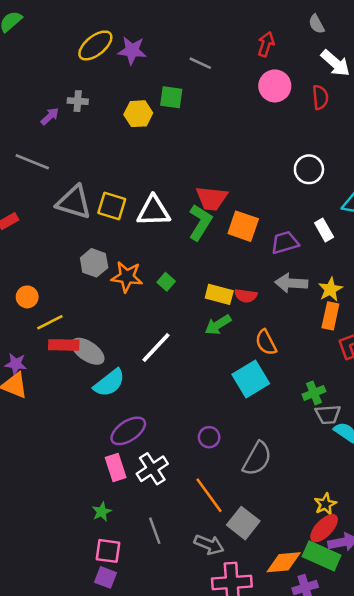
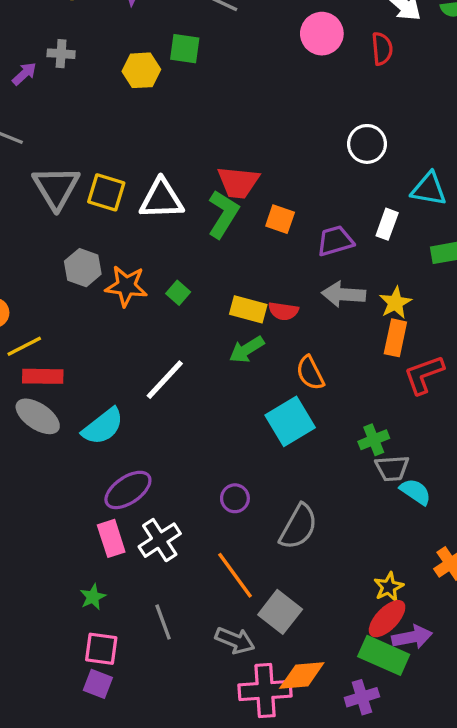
gray triangle: (74, 202) -> (56, 187), turned 42
orange square: (243, 226) -> (280, 219), size x0.7
white rectangle: (324, 230) -> (387, 224), turned 50
gray ellipse: (88, 351) -> (38, 416), moved
orange diamond: (284, 562) -> (302, 675), moved

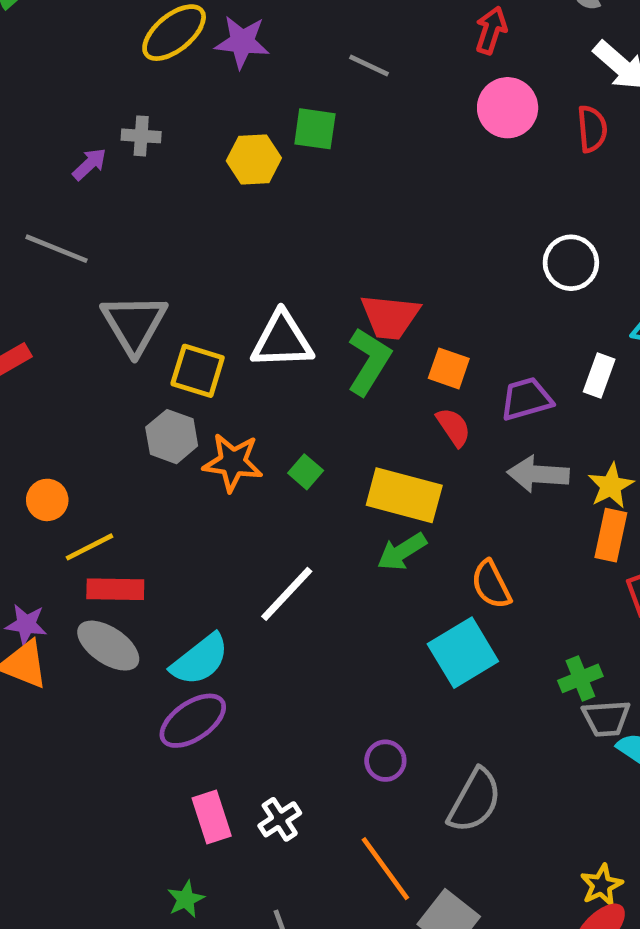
yellow square: (106, 192) -> (198, 371), moved
yellow rectangle: (248, 309) -> (404, 495), size x1.4
red semicircle: (283, 311) -> (454, 427), moved, turned -132
purple ellipse: (128, 490) -> (193, 721), moved
white cross: (160, 540) -> (280, 819), size x0.7

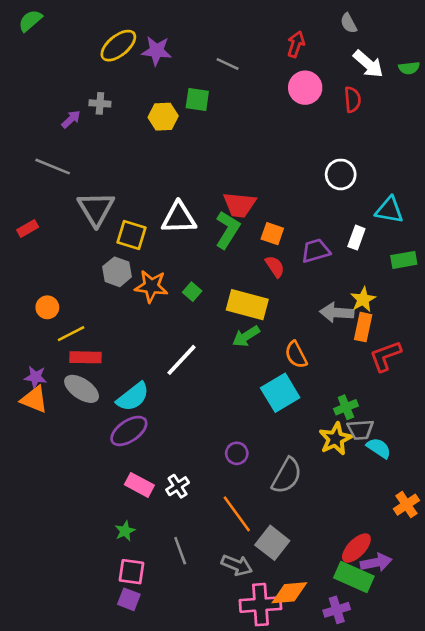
gray arrow: (538, 474) -> (337, 313), moved
pink rectangle: (212, 817) -> (139, 485), turned -44
yellow star: (601, 885) -> (335, 439), moved, size x1.4

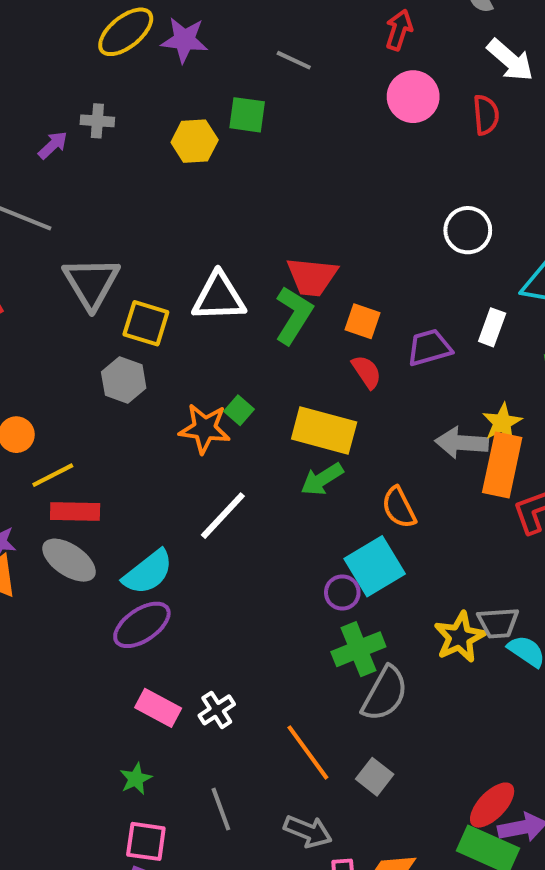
orange star: (151, 286) -> (205, 429), moved
orange rectangle: (363, 327) -> (502, 465), size x1.4
green cross: (346, 407) -> (358, 649), moved, size x1.4
purple circle: (237, 453) -> (342, 592), moved
gray square: (272, 543) -> (375, 777), moved, size x0.7

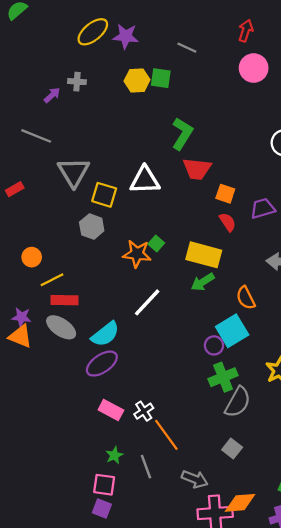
yellow hexagon: (195, 141) -> (137, 80), moved
green L-shape: (294, 315) -> (182, 134), moved
orange line: (308, 752) -> (166, 435), moved
green star: (136, 779) -> (114, 455), moved

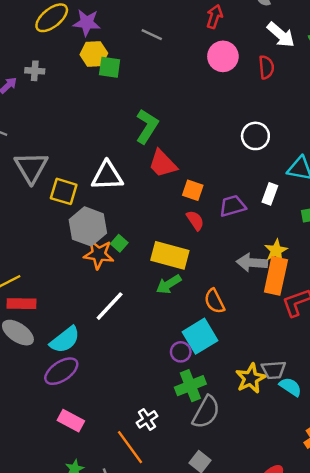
green square: (161, 78) -> (110, 67), moved
yellow hexagon: (137, 80) -> (94, 54), moved
red trapezoid: (197, 169) -> (163, 164), turned 40
gray hexagon: (92, 227) -> (88, 226), moved, size x1.4
white cross: (144, 411) -> (147, 419), moved

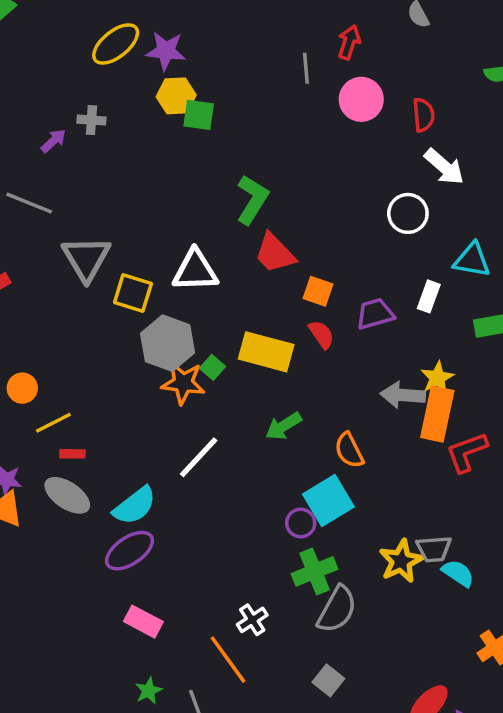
gray line: (152, 35) -> (306, 68), moved, turned 60
white arrow: (281, 35) -> (444, 167), moved
yellow rectangle: (170, 255) -> (266, 352), moved
red rectangle: (22, 304) -> (72, 454), size x0.6

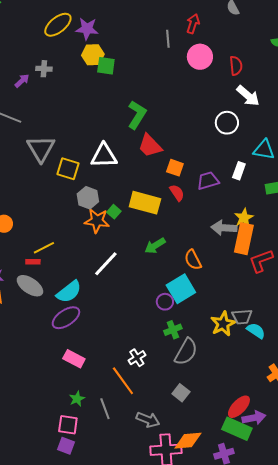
gray hexagon: (168, 343) -> (88, 198), size x0.7
yellow line: (53, 423) -> (44, 248), moved
green cross: (315, 571) -> (173, 330), size x0.7

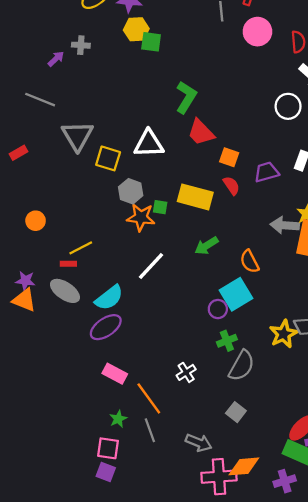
green square: (114, 212) -> (160, 207), turned -32
orange line: (123, 381) -> (149, 398), moved

